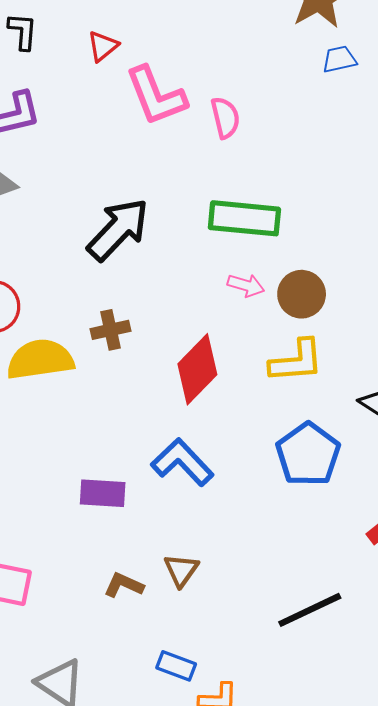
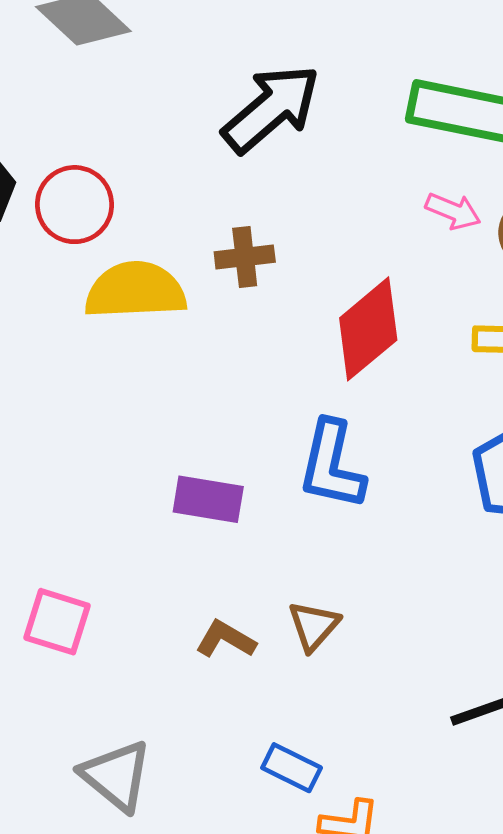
blue L-shape: (182, 462) -> (332, 465), turned -130

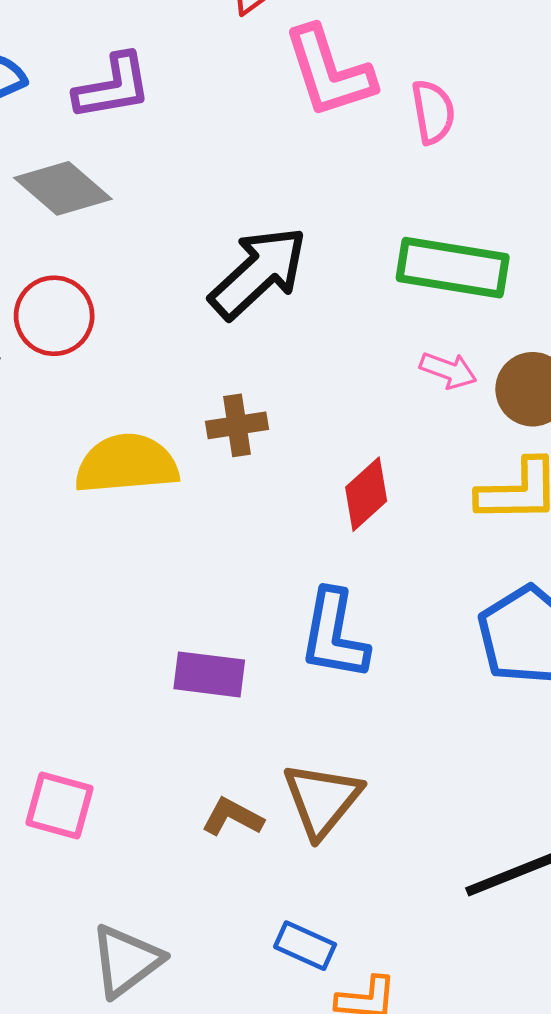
red circle: (75, 205) -> (54, 316), moved
red diamond: (368, 329) -> (366, 494), size x0.7
brown triangle: (314, 626) -> (322, 800), size x1.5
gray triangle: (116, 776) -> (126, 961), turned 46

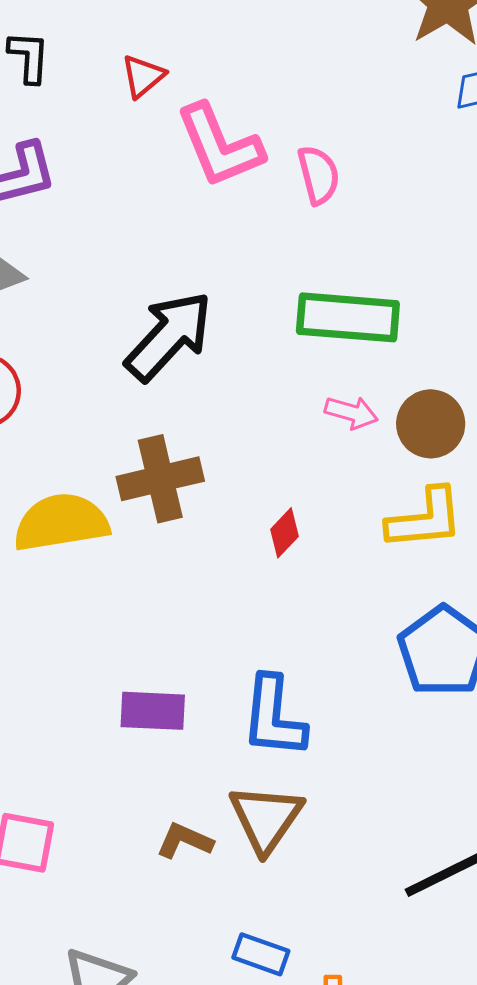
brown cross: (237, 425) -> (160, 479), size x1.5
red diamond: (366, 494) -> (285, 533), size x0.7
blue L-shape: (334, 635) -> (274, 717), moved

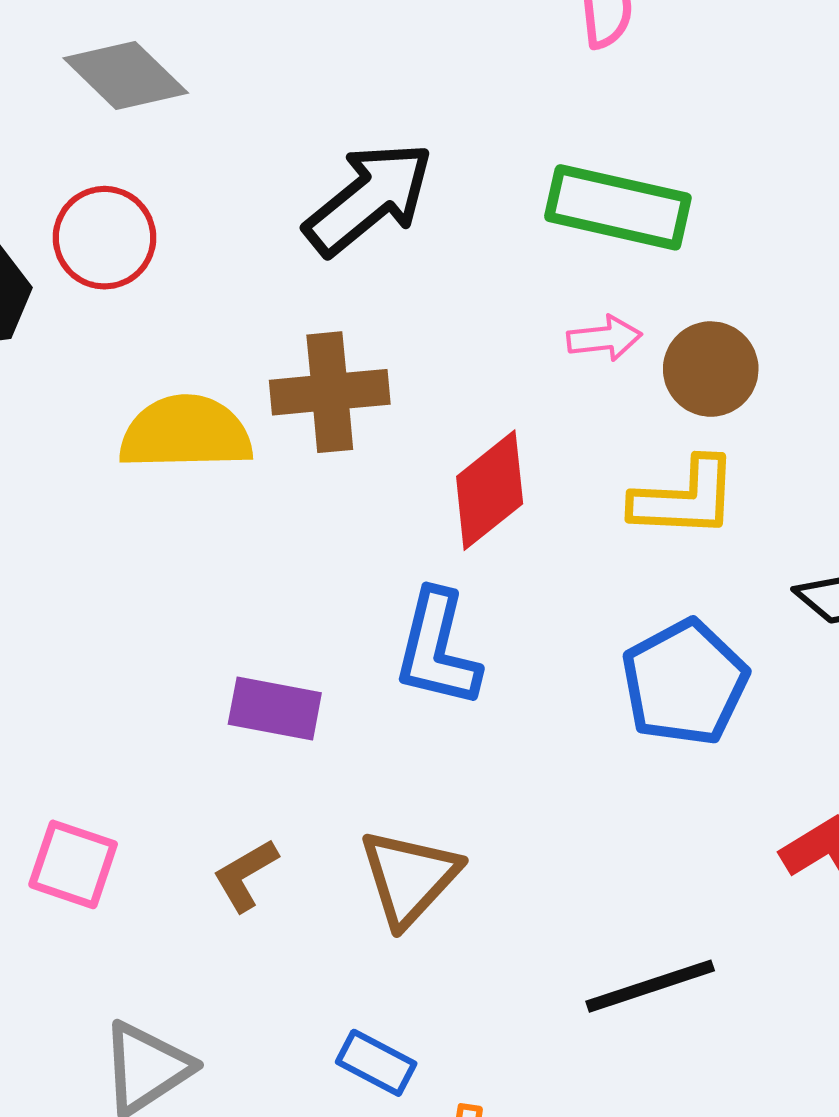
pink arrow: (351, 413) -> (604, 338), turned -30
red diamond: (285, 533) -> (490, 490), size x1.8
blue L-shape: (274, 717) -> (437, 649), moved
brown L-shape: (185, 841) -> (245, 875), moved, turned -62

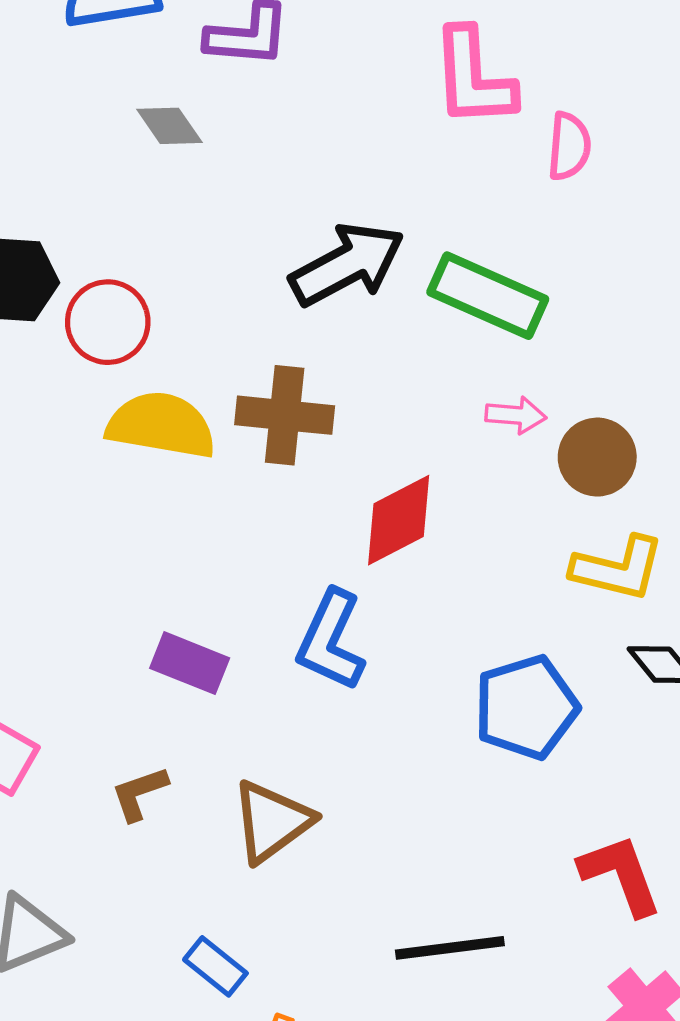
gray diamond: (126, 75) -> (169, 126), size x0.7
green rectangle: (618, 207) -> (488, 296), moved
red circle: (104, 238) -> (108, 322), moved
yellow L-shape: (685, 498) -> (618, 568), moved

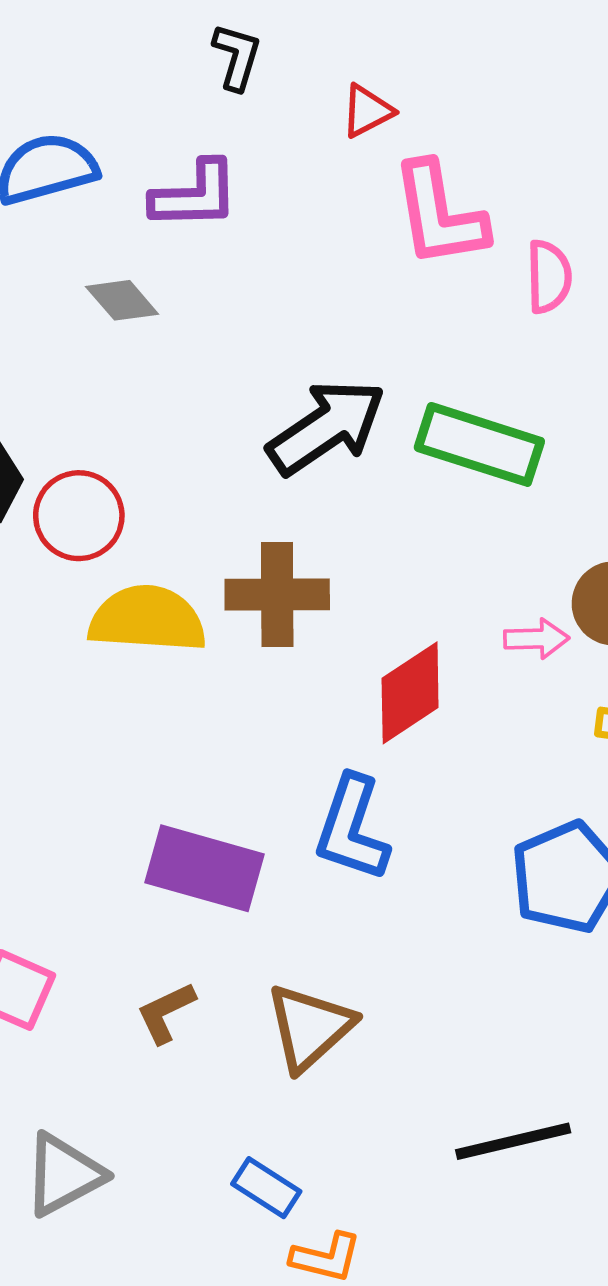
pink arrow: (516, 415) -> (536, 639), moved
purple rectangle: (190, 663) -> (204, 868), size x1.4

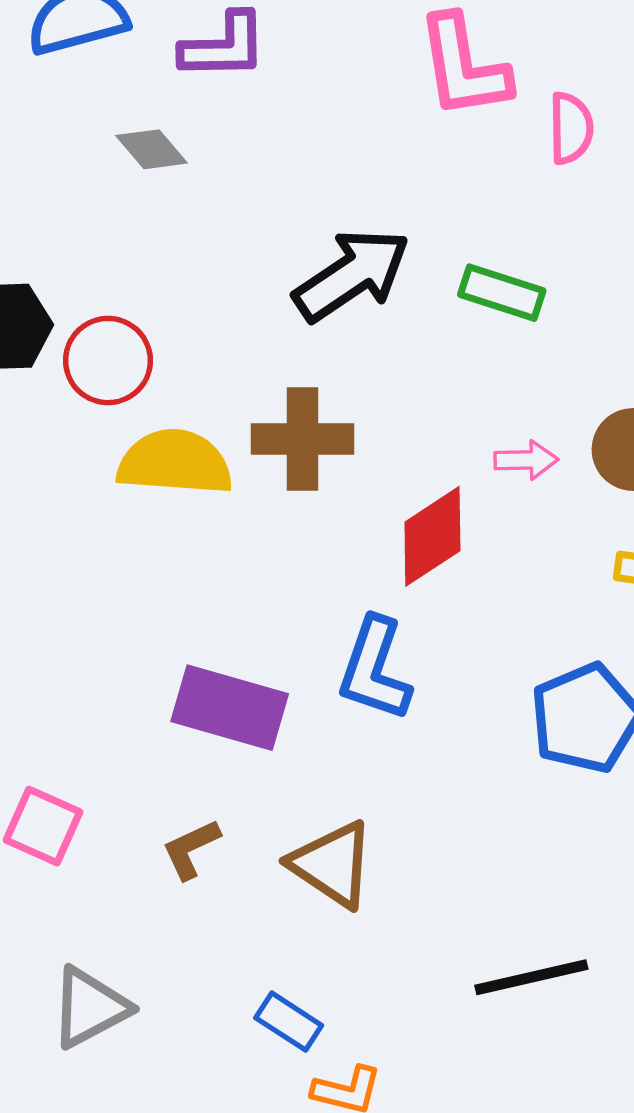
green rectangle: (479, 444) -> (502, 293), size x0.7
pink arrow: (536, 639) -> (526, 460), moved
brown triangle: (310, 1027) -> (332, 864), turned -44

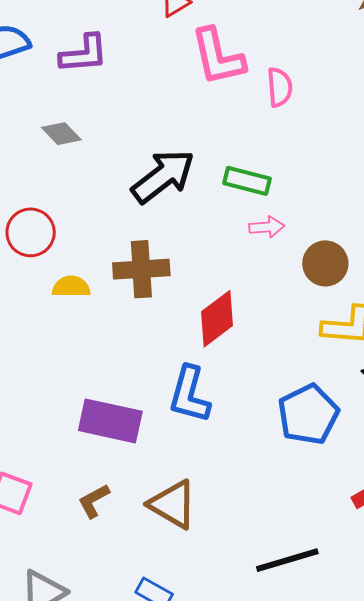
gray diamond: (152, 149) -> (61, 134), moved
pink arrow: (526, 460) -> (267, 227), moved
yellow semicircle: (175, 462) -> (71, 287), size x0.6

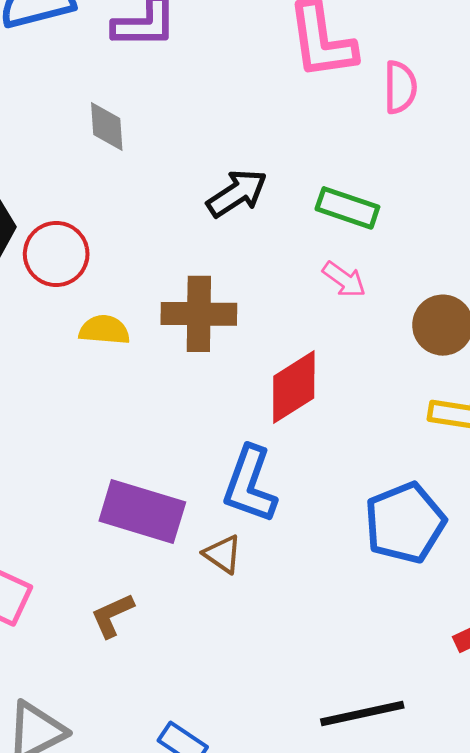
gray diamond: (61, 134) -> (107, 126), turned 36
black arrow: (163, 176) -> (237, 193), size x0.7
pink arrow: (267, 227) -> (344, 279), moved, turned 36
brown triangle: (173, 504) -> (223, 554), moved, size x0.6

